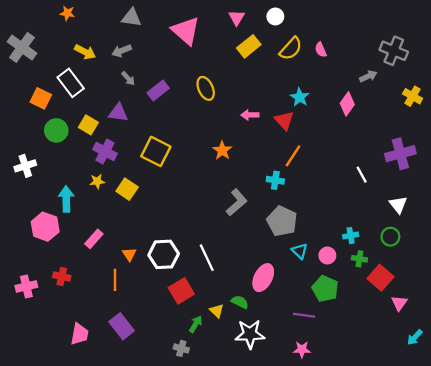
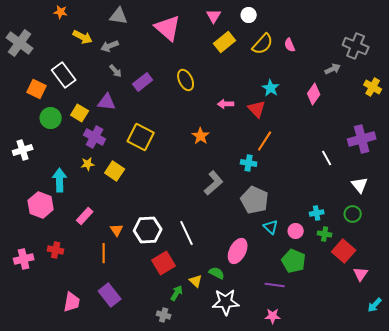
yellow arrow: (85, 52) -> (83, 37), moved

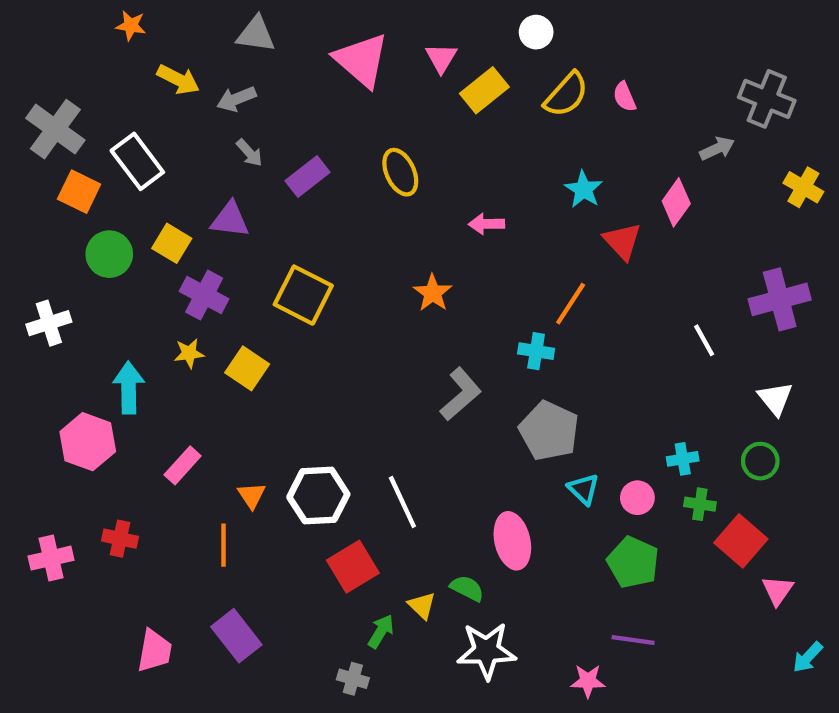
pink triangle: (214, 16) -> (441, 58), moved
gray cross: (20, 43) -> (55, 129), moved
red triangle: (257, 109) -> (622, 241), moved
pink ellipse: (238, 251) -> (512, 541), turned -40
purple line: (275, 285) -> (633, 640), moved

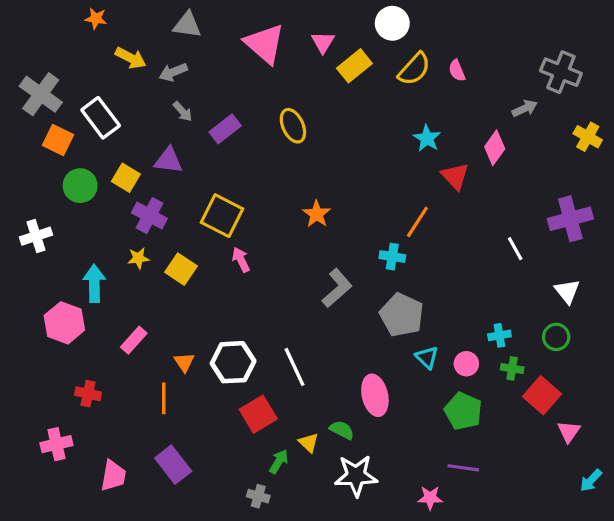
white circle: (536, 32) -> (392, 23), size x1.4
pink arrow: (486, 224) -> (241, 260), moved, turned 65
pink cross: (51, 558) -> (56, 444), moved

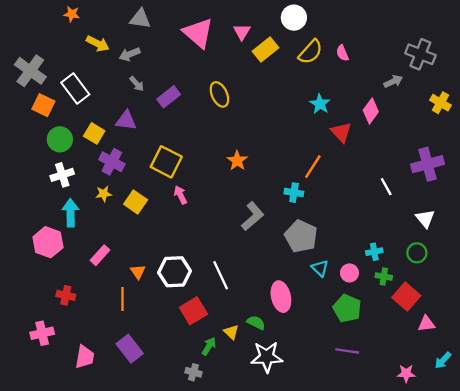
white cross: (36, 236) -> (62, 175), moved
pink triangle: (569, 432) -> (426, 324), turned 48
pink star: (430, 498) -> (406, 373), moved

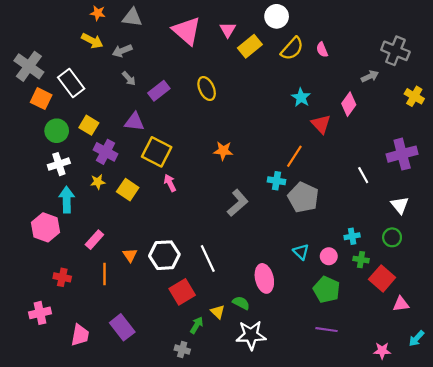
orange star: (72, 14) -> (98, 13), moved
purple triangle: (126, 120) -> (134, 122), moved
orange star: (237, 161) -> (223, 151), turned -30
gray pentagon: (301, 236) -> (303, 197), moved
orange line: (123, 299) -> (104, 274), moved

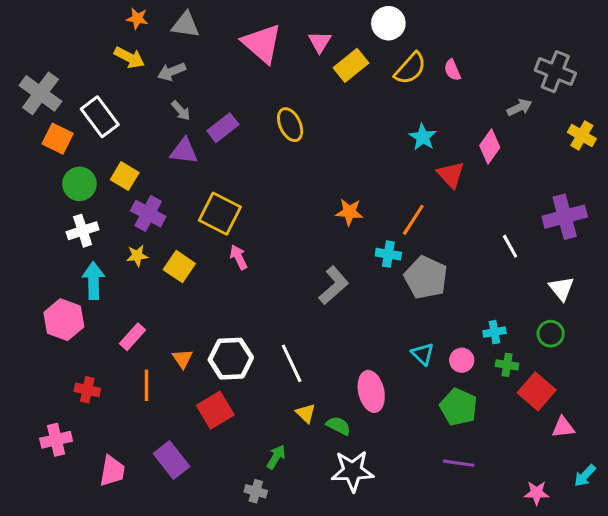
purple triangle: (134, 122) -> (184, 151), moved
orange star: (223, 151) -> (349, 212), moved
red square: (182, 292) -> (215, 410), moved
yellow triangle: (218, 312) -> (306, 413), moved

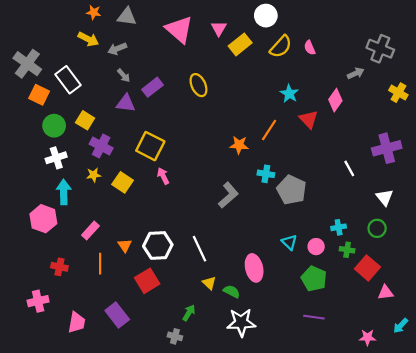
orange line: (413, 220) -> (269, 130), moved

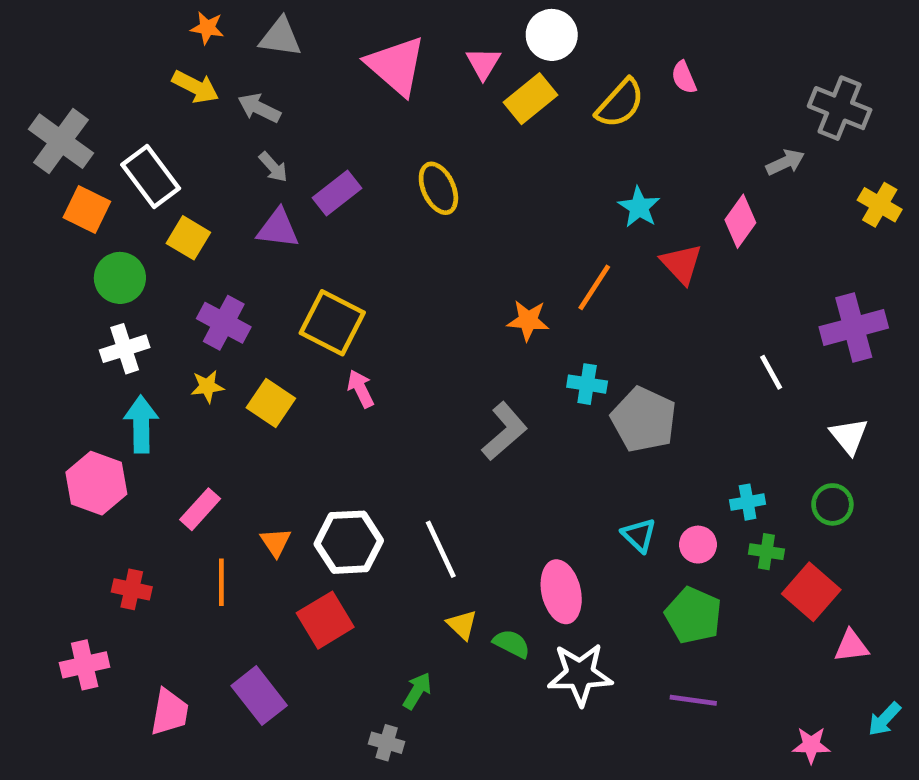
white circle: (266, 16) -> (552, 35), moved
pink semicircle: (310, 48) -> (684, 77), moved
gray arrow: (117, 49) -> (259, 108), turned 48
yellow square: (85, 120) -> (188, 238), moved
white star: (241, 322) -> (580, 674), moved

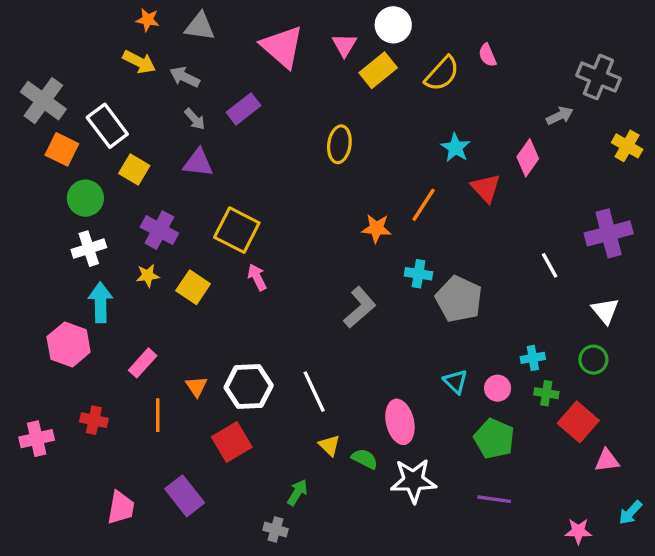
yellow ellipse: (438, 188) -> (339, 144), moved, turned 33
purple rectangle: (337, 193) -> (244, 109), moved
pink cross: (85, 665) -> (37, 439), moved

